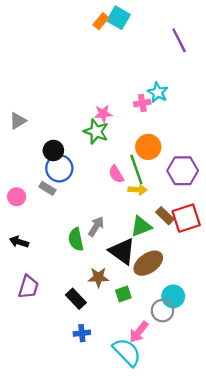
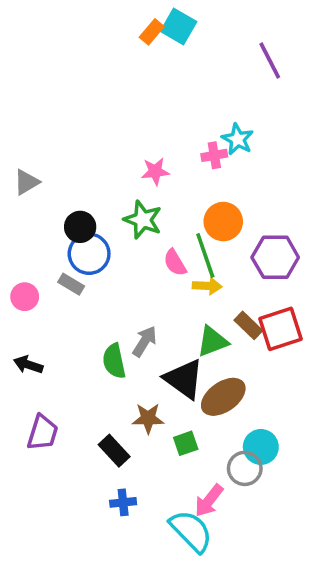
green star: (96, 132) -> (143, 220), moved

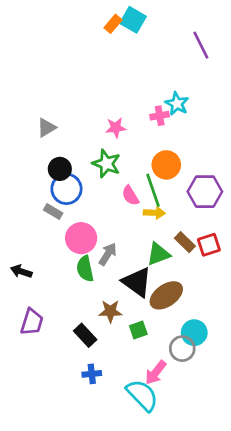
gray triangle: (26, 182) -> (46, 128), moved
pink circle: (25, 297) -> (81, 238), moved, size x1.5
red square: (281, 329) -> (209, 245), size x0.7

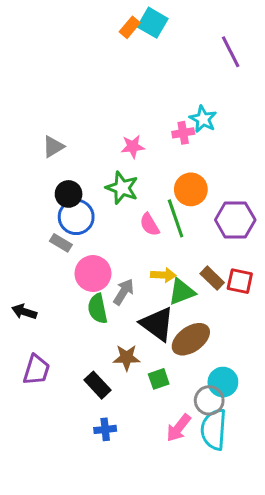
yellow arrow: (154, 213) -> (163, 275), moved
red square: (209, 245) -> (240, 281), turned 30
cyan semicircle: (142, 395) -> (214, 429), moved, turned -132

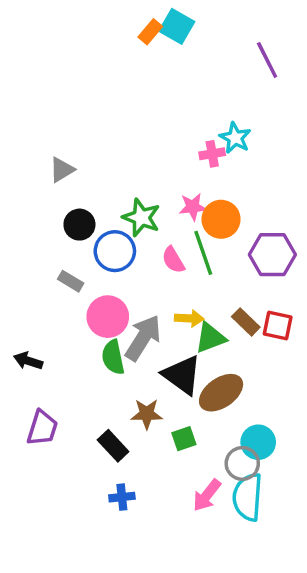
pink star: (133, 147) -> (193, 207), moved
blue circle: (76, 217) -> (115, 251), moved
gray arrow: (124, 292) -> (143, 338), size x1.5

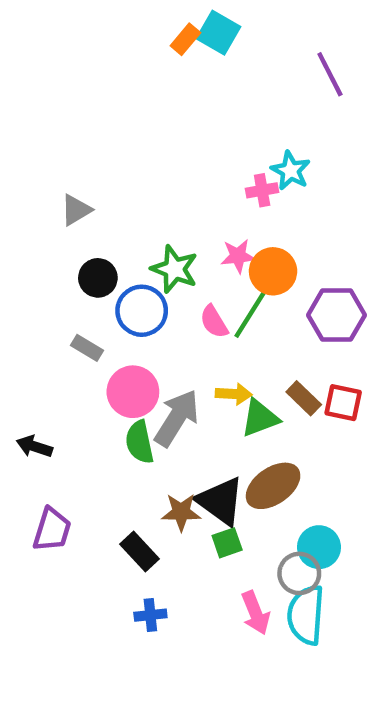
green line: (203, 253) -> (251, 313), turned 51
black triangle: (182, 375) -> (220, 501), moved
pink arrow: (207, 495) -> (256, 613), turned -60

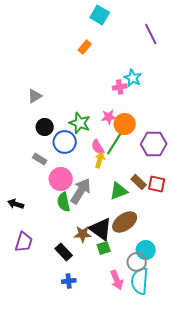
orange rectangle: (185, 39) -> (85, 47), moved
yellow arrow: (234, 394) -> (100, 160), moved, turned -77

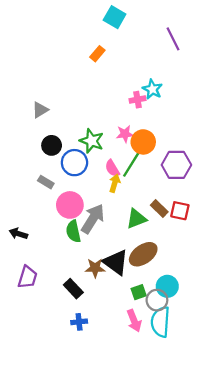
green square: (104, 248) -> (139, 292), moved

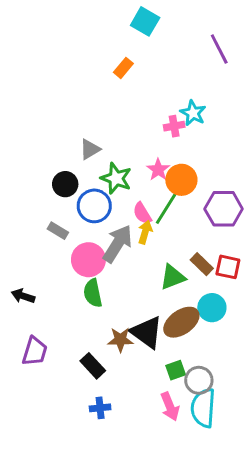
gray triangle: (40, 110) -> (90, 149), moved
pink star: (125, 134) -> (158, 170), turned -30
gray arrow: (93, 219) -> (118, 244), moved
cyan circle: (167, 286) -> (212, 308), moved

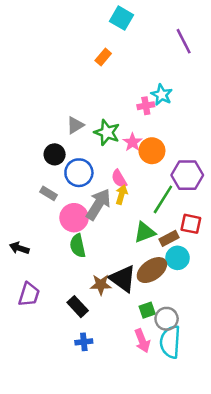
green star: (116, 178) -> (107, 132), moved
green line: (167, 207) -> (163, 199), moved
brown rectangle: (202, 264) -> (169, 238), moved, turned -72

